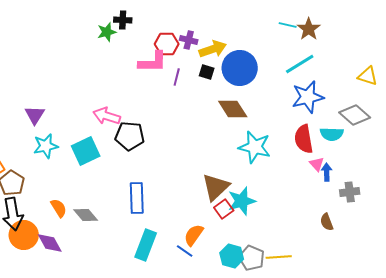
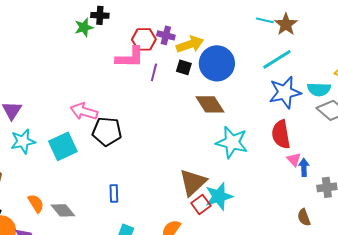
cyan semicircle: (332, 134) -> (319, 89), moved
blue rectangle: (137, 198) -> (114, 193), size x0.6

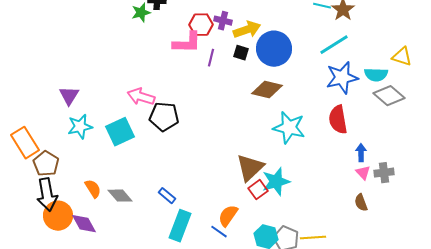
brown diamond: (210, 104) -> (267, 90), turned -44
pink triangle: (294, 159) -> (363, 173), moved
blue rectangle: (114, 193) -> (167, 196), moved, turned -48

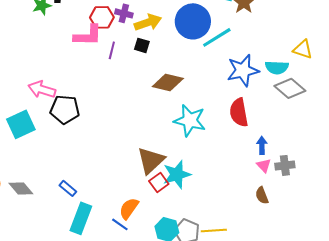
cyan line: (334, 45) -> (217, 37), moved
blue circle: (274, 49) -> (193, 21), moved

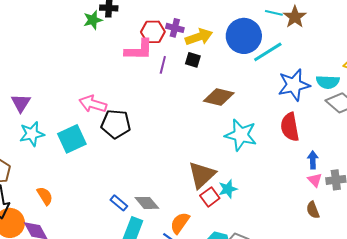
cyan star: (177, 174) -> (228, 189), size x0.7
gray diamond: (21, 188) -> (147, 203), moved

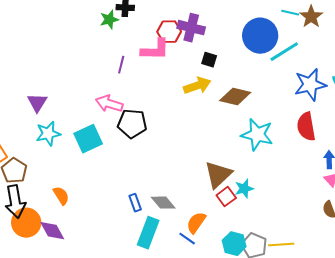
purple cross: (175, 28) -> (191, 28), size x1.5
yellow arrow: (199, 37) -> (197, 86), moved
purple line: (163, 65) -> (121, 65), moved
blue rectangle: (119, 203) -> (135, 203), turned 30

